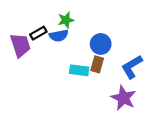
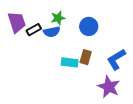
blue circle: (101, 44) -> (89, 26), moved
purple trapezoid: (20, 45) -> (17, 22), moved

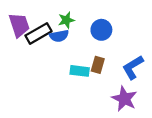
black rectangle: (34, 30) -> (39, 33), size x1.5

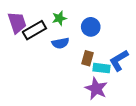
blue semicircle: (59, 36) -> (60, 43), moved
cyan rectangle: (80, 71) -> (102, 68), moved
purple star: (124, 99) -> (96, 89), moved

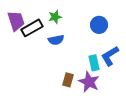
blue circle: (91, 27) -> (99, 25), moved
brown rectangle: (87, 58) -> (68, 80), moved
cyan rectangle: (102, 68) -> (94, 63), turned 70

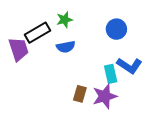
purple trapezoid: (16, 21) -> (19, 49), moved
blue L-shape: (110, 56) -> (129, 66), turned -115
purple star: (89, 82) -> (105, 96), turned 30

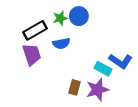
blue circle: (116, 29) -> (79, 16), moved
purple trapezoid: (19, 49) -> (32, 54), moved
cyan rectangle: (111, 74) -> (103, 69), turned -49

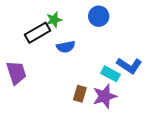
blue circle: (79, 16) -> (99, 16), moved
green star: (60, 18) -> (54, 20), moved
purple trapezoid: (32, 54) -> (16, 73), moved

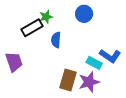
blue semicircle: (66, 47) -> (56, 40), turned 105
brown rectangle: (80, 94) -> (68, 80), size x1.5

